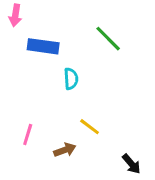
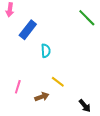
green line: (108, 39) -> (87, 18), moved
blue rectangle: (43, 46) -> (28, 30), turned -60

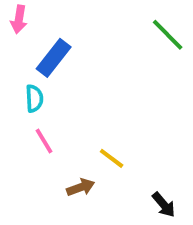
cyan semicircle: (46, 51) -> (34, 98), moved
pink line: (18, 87) -> (44, 141), moved, turned -48

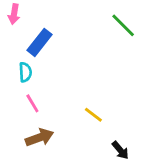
yellow line: (112, 158) -> (93, 115), moved
brown arrow: (81, 187) -> (39, 137), moved, size x1.4

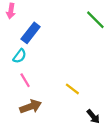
cyan semicircle: (25, 72) -> (20, 56), turned 40

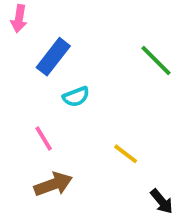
green line: (95, 20) -> (156, 61), moved
cyan semicircle: (20, 56) -> (76, 97), moved, turned 32

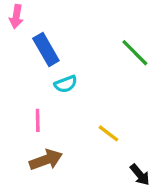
blue rectangle: (53, 57) -> (46, 49), turned -68
pink line: (44, 139) -> (38, 120), turned 30

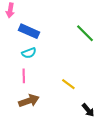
blue rectangle: (46, 49) -> (29, 31), turned -36
cyan semicircle: (66, 84) -> (29, 53), moved

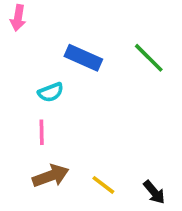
blue rectangle: (29, 31) -> (83, 58), moved
yellow line: (68, 84) -> (103, 185), moved

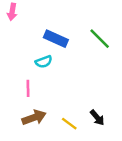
cyan semicircle: (51, 92) -> (44, 62), moved
black arrow: (154, 192) -> (97, 118), moved

